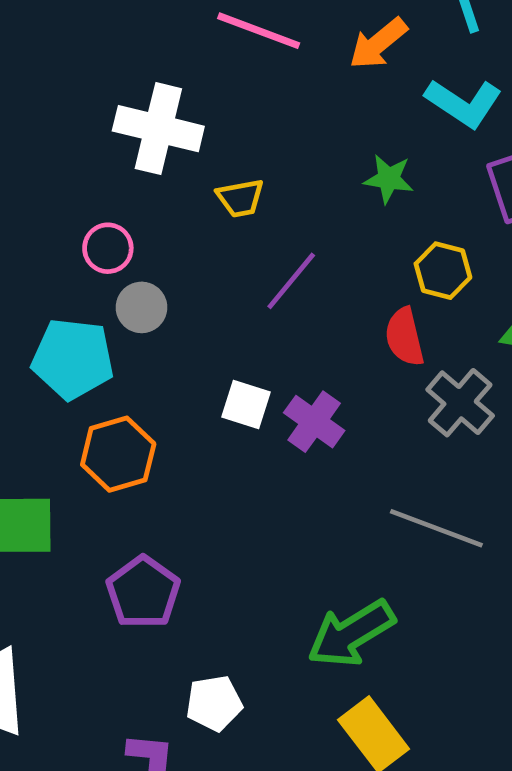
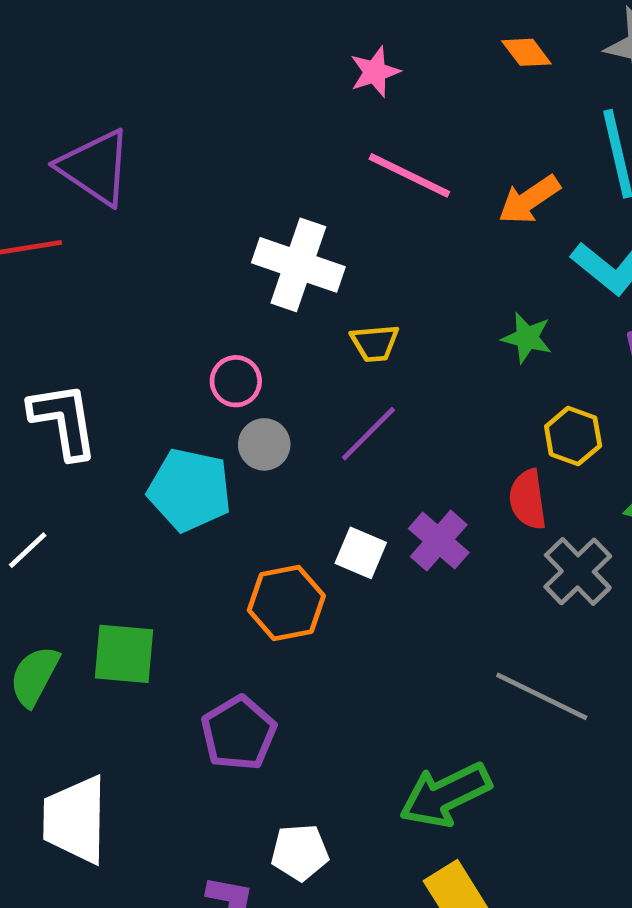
purple line: (291, 281) -> (368, 434), moved
purple cross: (314, 422) -> (439, 541), moved
orange hexagon: (118, 454) -> (286, 603), moved

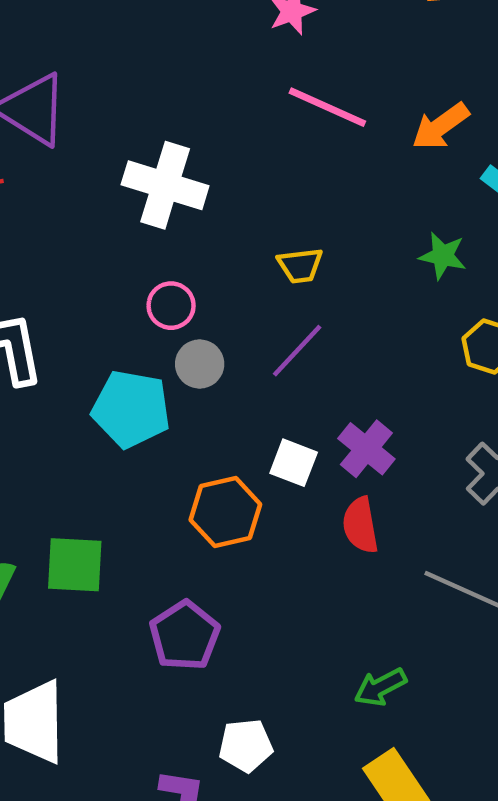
white cross: (298, 265) -> (165, 185), moved
red semicircle: (528, 499) -> (360, 525), moved
green arrow: (445, 795) -> (380, 687), size x0.6

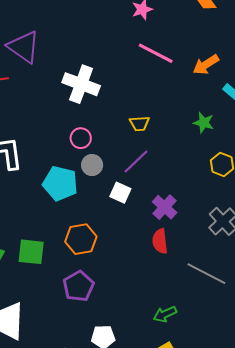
white square: (294, 463) -> (120, 193), moved
orange hexagon: (225, 512) -> (81, 239), moved

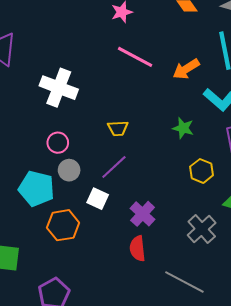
orange hexagon: (81, 239) -> (63, 225), moved

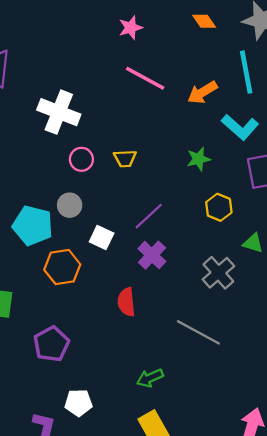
green star: (183, 128) -> (199, 159), turned -30
pink circle: (58, 143) -> (81, 159), moved
purple line: (114, 167) -> (149, 216), moved
red semicircle: (137, 248) -> (126, 302), moved

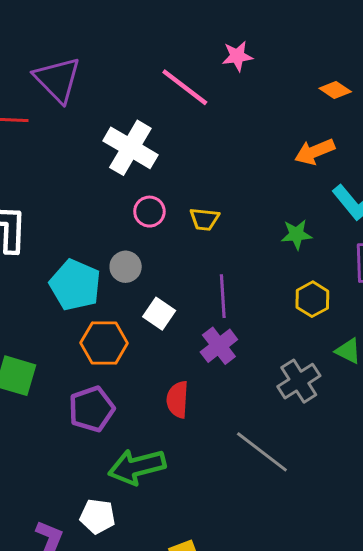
orange diamond: (204, 21) -> (335, 90), moved, turned -30
pink line: (145, 78) -> (185, 87), moved
purple line: (149, 216) -> (223, 296), turned -60
purple pentagon: (51, 344) -> (92, 409), moved
green arrow: (150, 378) -> (137, 467), moved, size x1.6

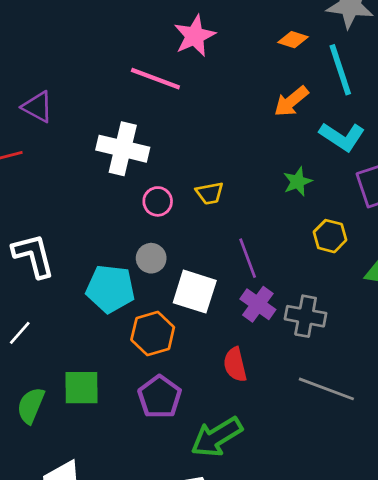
pink star: (237, 56) -> (195, 36), size x1.4
purple triangle: (57, 80) -> (38, 107), size x0.7
white square: (159, 314) -> (195, 292), size x1.5
gray cross: (299, 381) -> (306, 316), moved, turned -30

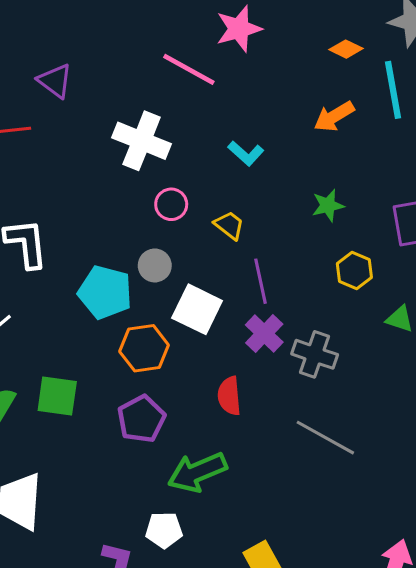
cyan L-shape: (342, 137) -> (246, 153), moved, size x0.7
yellow trapezoid: (210, 193) -> (229, 225), moved, turned -140

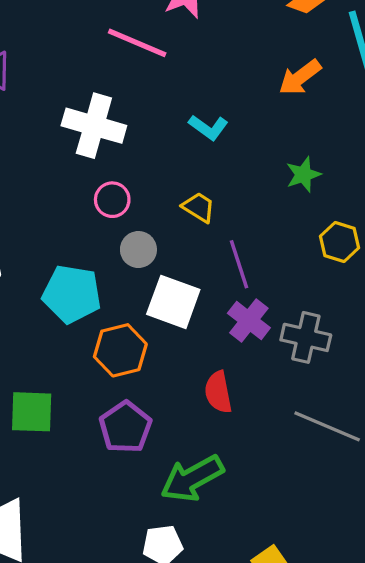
pink circle: (171, 204) -> (112, 200), moved
gray circle: (155, 265) -> (138, 250), moved

